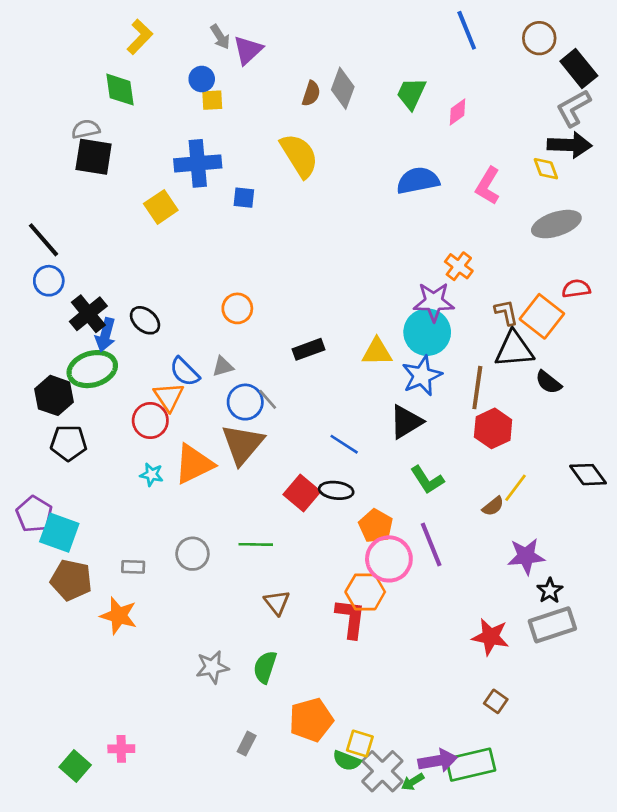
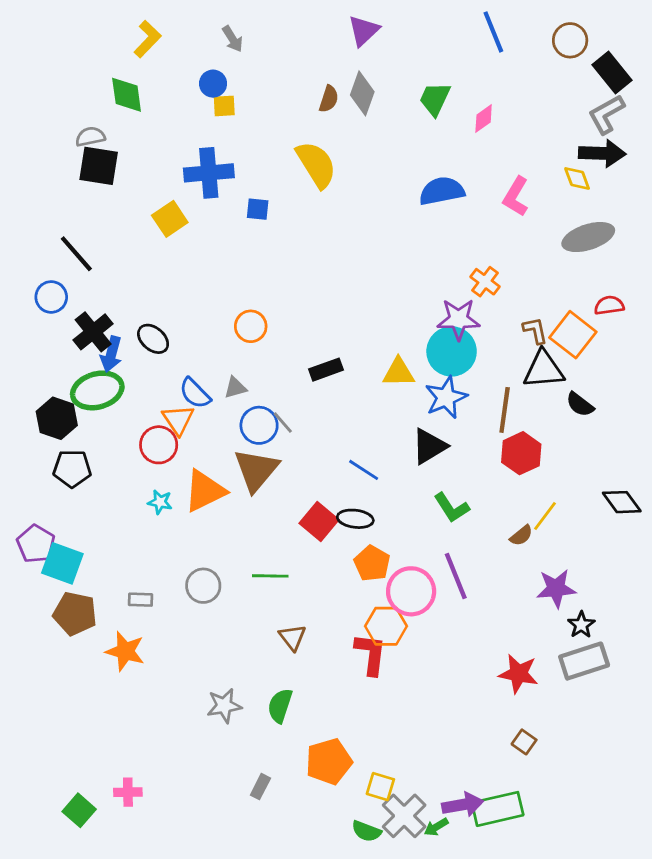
purple triangle: (248, 50) -> (364, 31), moved
black line: (43, 240) -> (76, 254), moved
orange pentagon: (376, 526) -> (372, 563), moved
green semicircle: (347, 761) -> (366, 831), moved

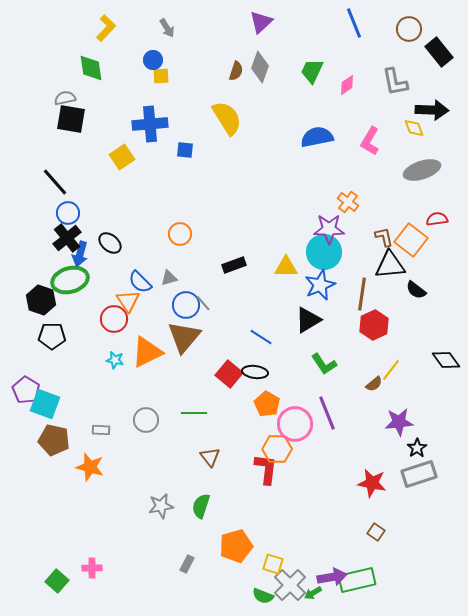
gray L-shape: (606, 114) -> (395, 82), moved, turned -72
blue circle: (51, 297) -> (68, 213), moved

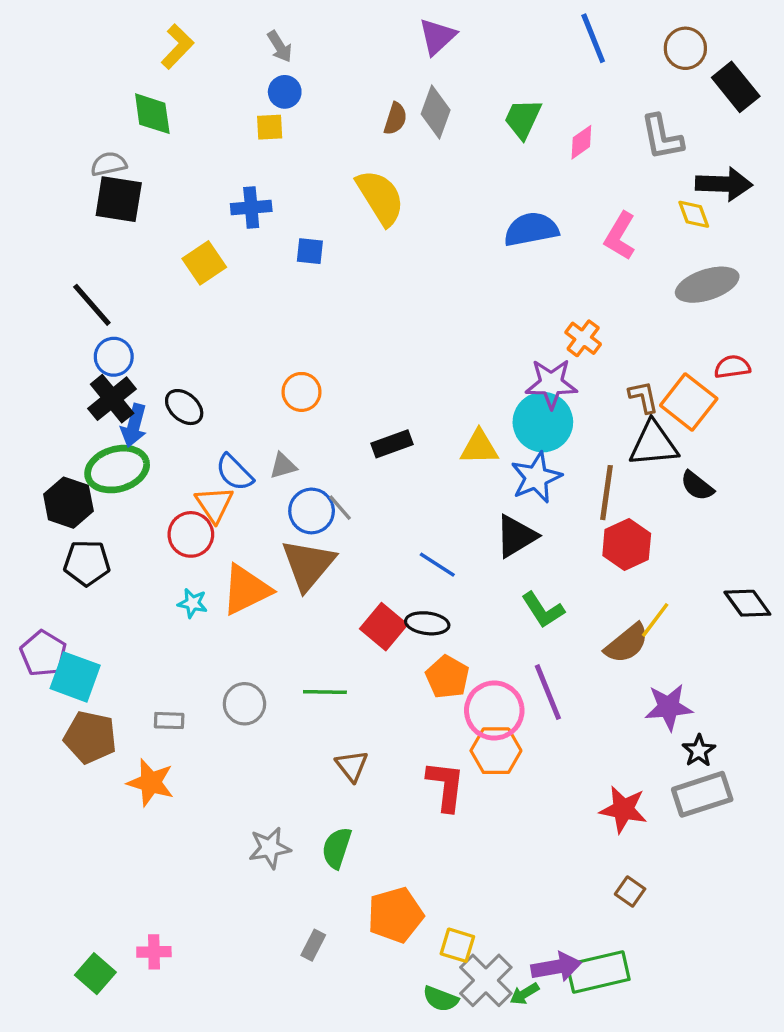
blue circle: (153, 60) -> (285, 92), moved
blue cross: (150, 124) -> (251, 208), size x0.7
brown semicircle: (374, 384) -> (627, 643), size x1.6
orange hexagon: (277, 449) -> (496, 751), moved

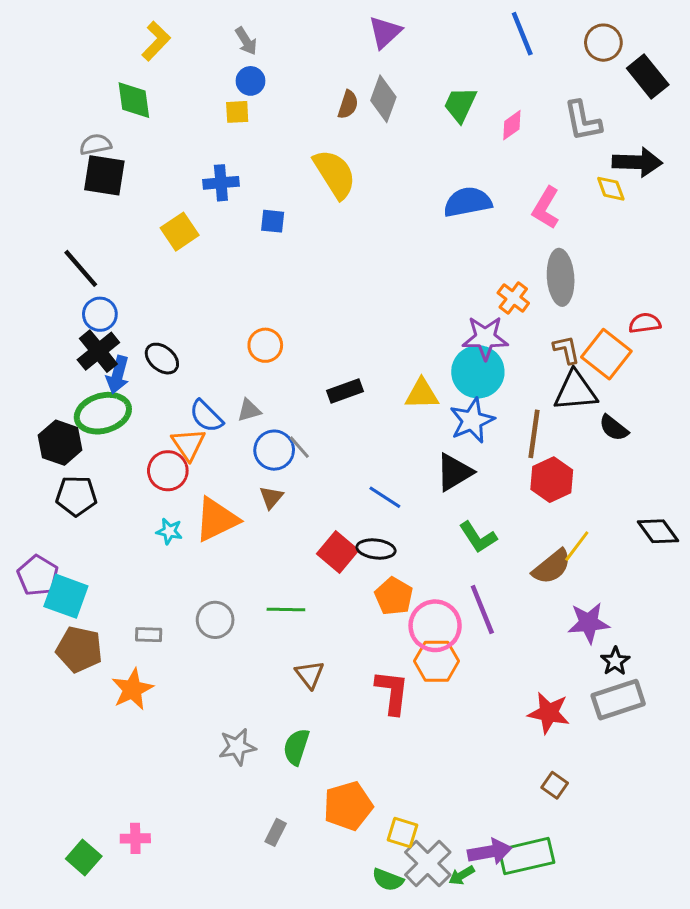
gray ellipse: (707, 285) -> (561, 277), moved, turned -76
brown triangle: (308, 565) -> (271, 497), size x0.5
orange star: (151, 783) -> (132, 689), turned 30

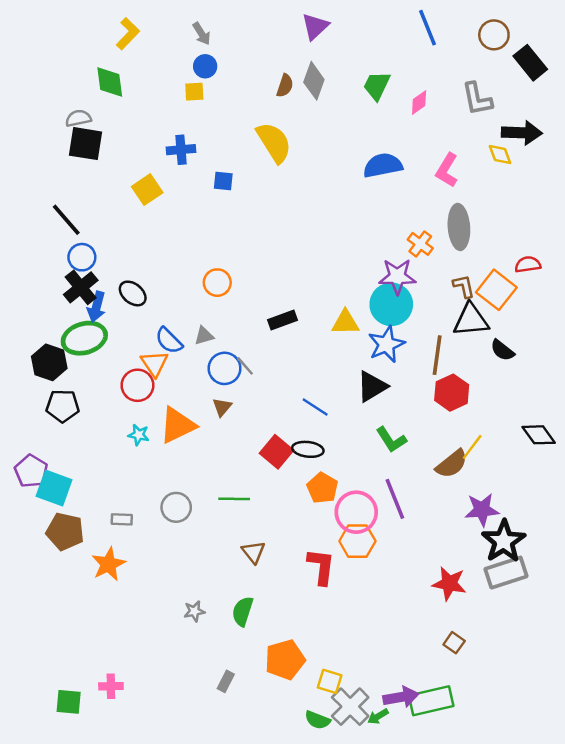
black star: (615, 661) -> (504, 541), size x1.8
gray star: (237, 747) -> (194, 611), size x0.7
green square: (84, 858) -> (69, 702), turned -36

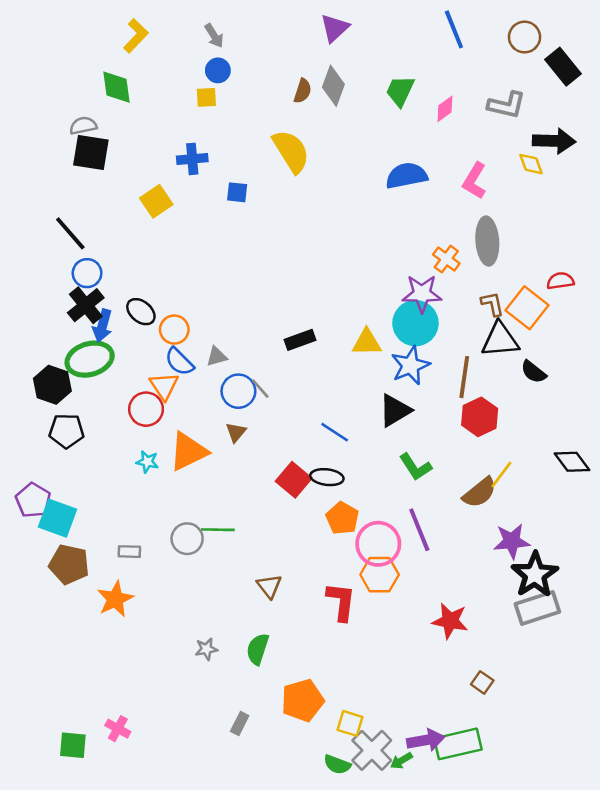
gray L-shape: (477, 99) -> (507, 105), turned -66
orange circle: (217, 283) -> (174, 330), moved
green line: (234, 499) -> (218, 530), moved
red star: (449, 583) -> (450, 621), moved
pink cross: (111, 686) -> (118, 729), turned 30

